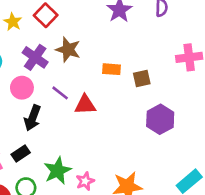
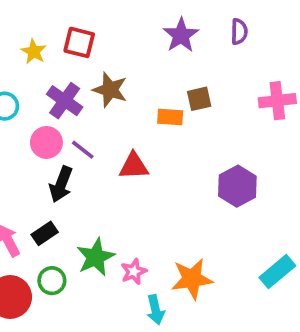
red square: (46, 15) -> (79, 42), turned -30
brown square: (142, 78) -> (199, 99), moved
purple line: (60, 93) -> (83, 150), moved

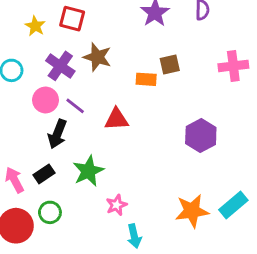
green star: (96, 257) -> (88, 171), moved
orange star: (192, 279) -> (192, 211), moved

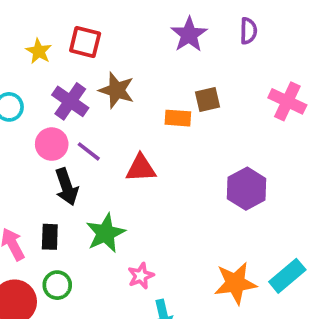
pink cross: (233, 66) -> (287, 101), turned 32
black arrow: (57, 134) -> (67, 187), turned -40
black rectangle: (44, 174) -> (50, 237), turned -54

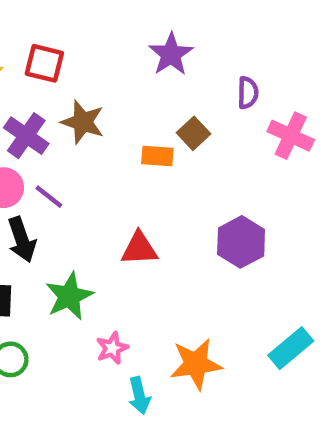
purple semicircle: (248, 31) -> (248, 93), moved
brown square: (208, 100) -> (194, 133), turned -30
red triangle: (141, 168) -> (139, 249), moved
orange star: (235, 283) -> (196, 364), moved

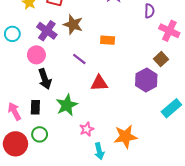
brown square: (194, 133) -> (161, 59), moved
purple line: (49, 197) -> (79, 59), moved
cyan rectangle: (291, 348) -> (171, 108), moved

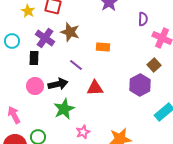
pink circle: (36, 55) -> (35, 86), moved
black arrow: (45, 79) -> (58, 84), moved, turned -84
black rectangle: (35, 107) -> (34, 58), moved

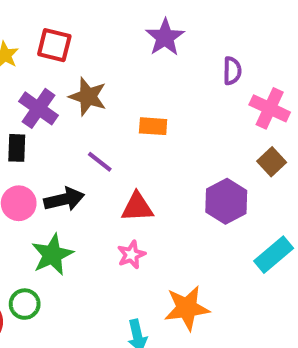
brown square: (154, 65) -> (272, 162), moved
green star: (64, 109) -> (52, 255), moved
pink star: (83, 132) -> (131, 255), moved

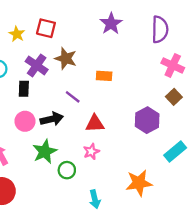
purple semicircle: (232, 71) -> (160, 29), moved, size x1.6
green circle: (25, 304) -> (67, 170), moved
orange star: (187, 308) -> (139, 183), moved

